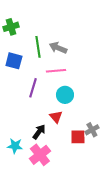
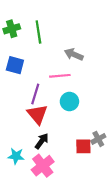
green line: (38, 47) -> (38, 32), moved
gray arrow: (58, 48) -> (74, 54), moved
red triangle: (56, 117) -> (37, 114), moved, size x1.5

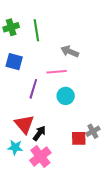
red triangle: (37, 114) -> (24, 124), moved

